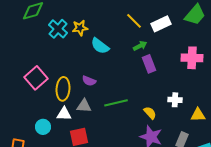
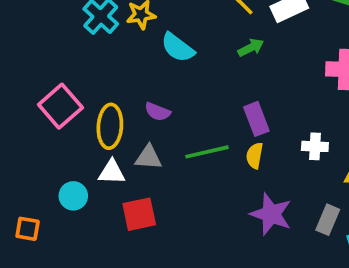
purple rectangle: (149, 64) -> (256, 119), moved
yellow semicircle: (150, 113) -> (255, 156), moved, turned -128

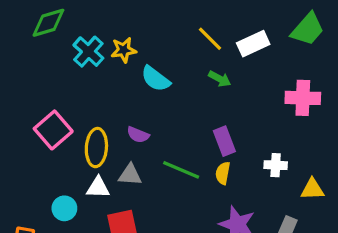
green arrow: (251, 48) -> (220, 79), turned 55
green line: (207, 152) -> (181, 170), turned 36

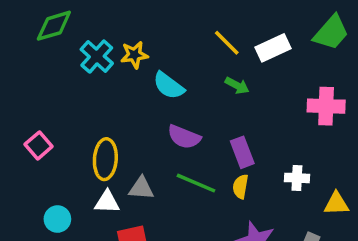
pink square: (53, 130) -> (39, 145), moved, size x0.7
purple semicircle: (138, 135) -> (184, 137), moved, size x1.4
cyan circle: (64, 208) -> (57, 219), moved

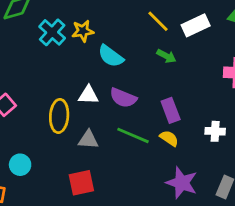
yellow semicircle: (240, 187) -> (169, 138), turned 114
white triangle: (107, 202) -> (88, 95), moved

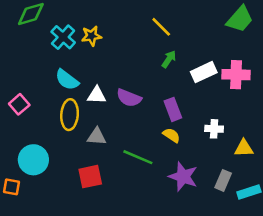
white rectangle: (196, 25) -> (204, 72), moved
cyan semicircle: (111, 56) -> (67, 80), moved
green arrow: (166, 56) -> (169, 59), turned -84
green line: (133, 135) -> (138, 157), moved
cyan circle: (20, 165) -> (33, 160), size x1.5

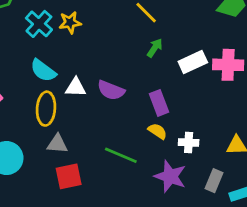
white cross: (214, 129) -> (189, 142), moved
gray triangle: (97, 137) -> (57, 144), moved

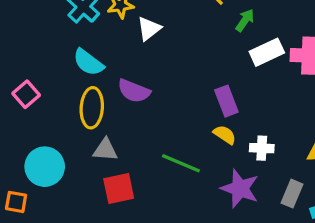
green arrow: (155, 48) -> (245, 20), moved
white triangle: (76, 87) -> (149, 29), moved, turned -40
purple semicircle: (111, 90) -> (134, 91), moved

